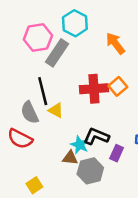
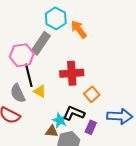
pink hexagon: (38, 37) -> (22, 55), moved
orange arrow: (115, 43) -> (79, 29), moved
orange square: (118, 86) -> (92, 94), moved

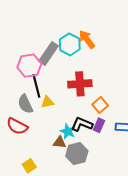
cyan hexagon: (56, 18) -> (70, 44), moved
yellow triangle: (40, 91) -> (48, 102), turned -40
purple rectangle: (91, 127) -> (99, 125), moved

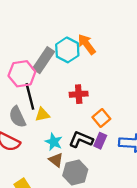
red cross: (80, 84) -> (79, 94), size x0.7
cyan star: (68, 131) -> (54, 142), moved
brown triangle: (60, 142) -> (56, 160), turned 32

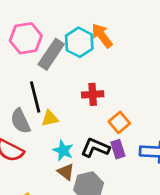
pink hexagon: (22, 74) -> (26, 38), moved
purple rectangle: (100, 141) -> (118, 149), turned -42

